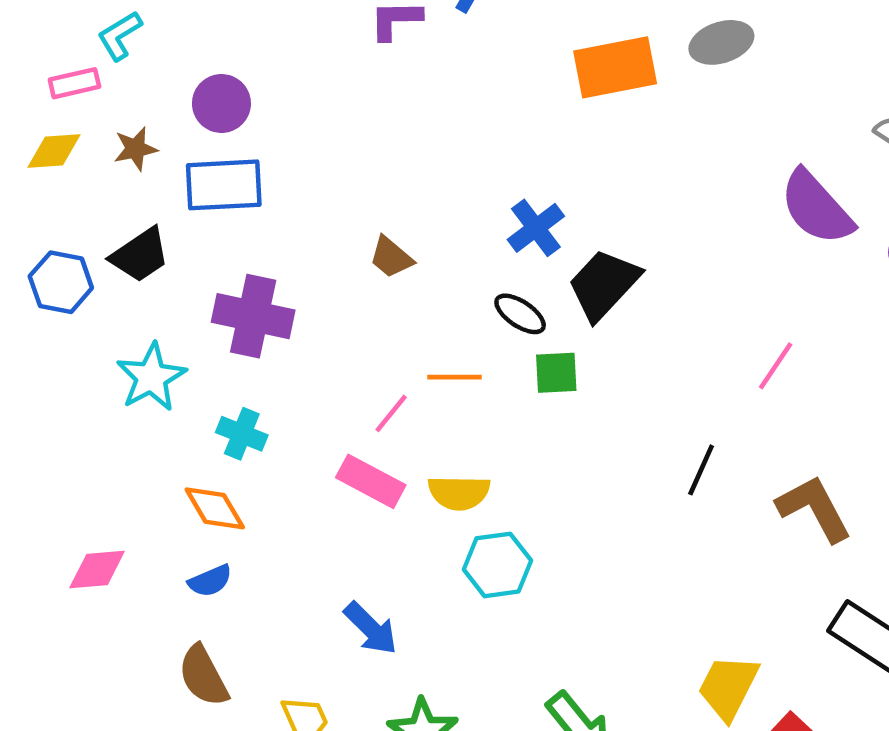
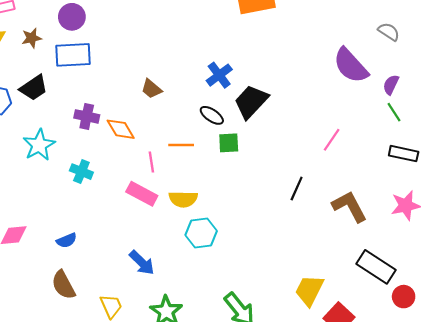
purple cross: (253, 316) -> (87, 116), size x0.7
pink line: (391, 413) -> (151, 162), turned -48
orange diamond: (215, 508) -> (121, 129), moved

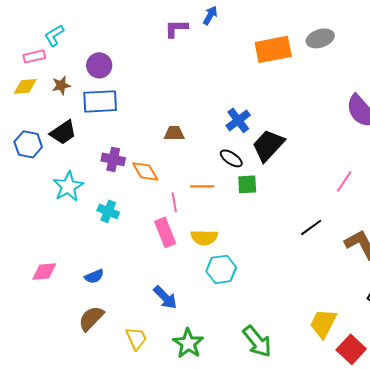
brown trapezoid: (151, 89) -> (174, 133), turned 140
black line: (297, 188) -> (311, 227), turned 30
pink rectangle: (142, 194) -> (165, 232), turned 40
brown semicircle: (63, 285) -> (91, 318), turned 72

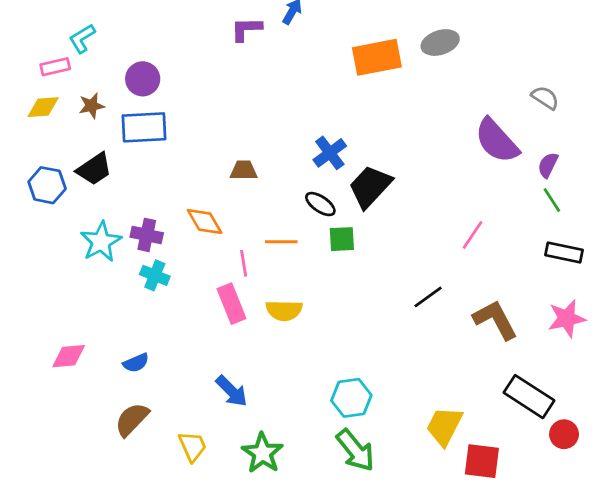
purple cross: (113, 159) -> (147, 235), moved
cyan hexagon: (221, 269) -> (351, 398), moved
red square: (351, 349) -> (482, 461), turned -36

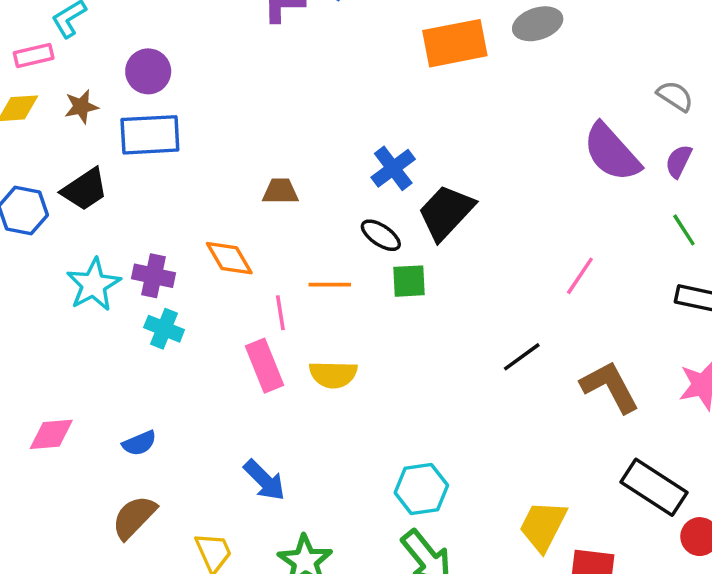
purple semicircle: (548, 165) -> (679, 161), moved

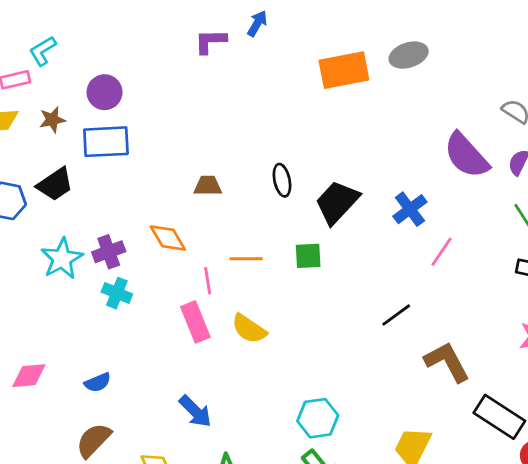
blue cross: (393, 168) -> (410, 209), moved
black ellipse: (381, 235) -> (282, 180), moved, turned 44
purple cross: (153, 276) -> (109, 252), turned -32
yellow semicircle: (333, 374) -> (249, 329), turned 33
brown L-shape: (610, 387) -> (447, 362), moved

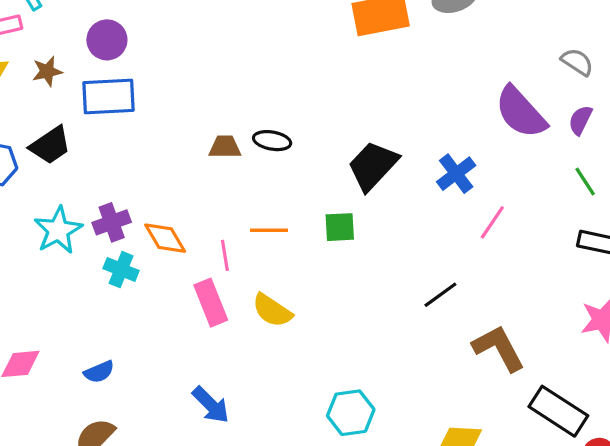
black ellipse: (282, 180) -> (272, 141), moved, turned -68
orange diamond: (168, 238) -> (165, 238), moved

